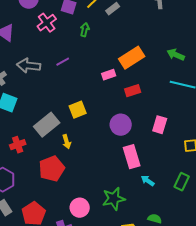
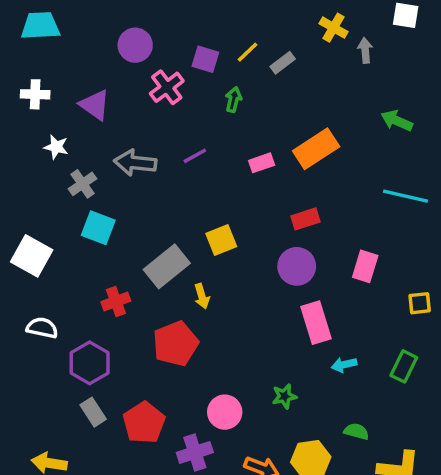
green arrow: (176, 55) -> (397, 121), moved
pink rectangle: (109, 75) -> (262, 163), moved
red rectangle: (133, 91) -> (305, 219), moved
cyan arrow: (148, 181) -> (344, 365), turned -48
green star: (114, 199) -> (284, 396), size x0.6

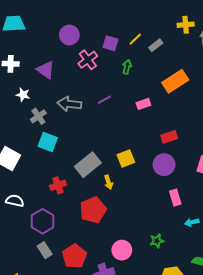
yellow cross: (334, 28) -> (186, 25), turned -35
orange rectangle: (316, 149) -> (175, 81), moved
yellow square: (221, 240) -> (126, 158), moved
pink rectangle: (316, 323) -> (175, 198), size x0.7

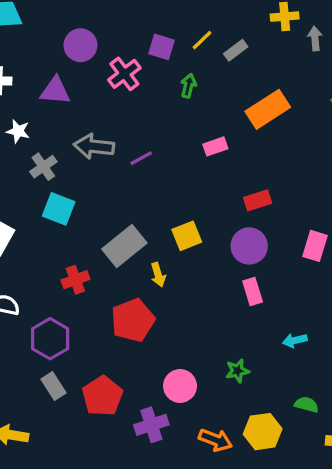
purple circle: (69, 35) -> (80, 45), moved
purple triangle: (46, 70) -> (55, 91), turned -30
purple line: (104, 100) -> (141, 158), moved
pink rectangle: (175, 198) -> (253, 292), moved

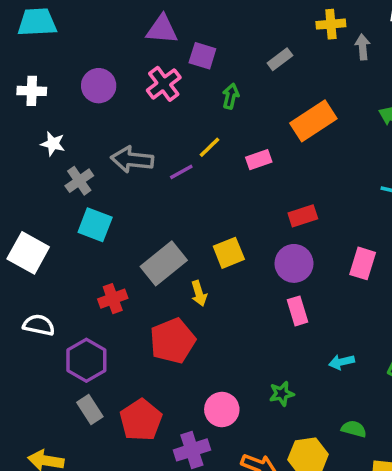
yellow line: (202, 40) -> (209, 147), moved
purple circle: (80, 45) -> (99, 86), moved
purple triangle: (55, 91) -> (162, 29), moved

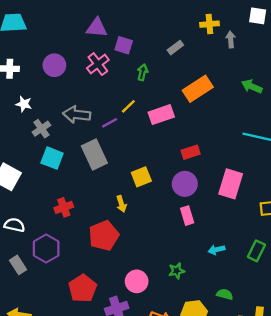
pink rectangle: (259, 160) -> (161, 115), size x1.5
gray rectangle: (164, 263) -> (94, 154), moved, turned -76
pink rectangle: (363, 263) -> (231, 184), size x1.4
gray rectangle: (90, 409) -> (18, 265), moved

